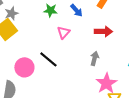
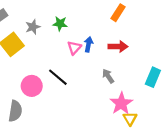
blue arrow: (76, 10) -> (88, 44), moved, turned -128
gray star: (11, 13) -> (33, 27), moved
gray arrow: (94, 58) -> (108, 76), turned -48

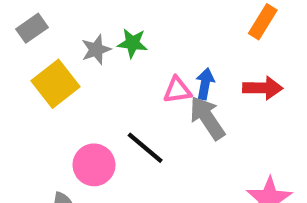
green star: (60, 24) -> (132, 43), moved
pink triangle: (74, 48) -> (177, 90), turned 40
gray arrow: (108, 76) -> (207, 118), moved, size x1.5

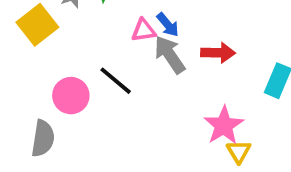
blue arrow: (205, 84) -> (168, 25), turned 130
red arrow: (263, 88) -> (218, 53), moved

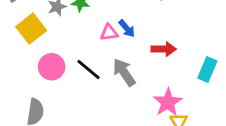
gray arrow: (170, 55) -> (124, 72), moved
pink circle: (71, 96) -> (52, 67), moved

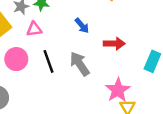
pink triangle: (109, 33) -> (34, 29), moved
black line: (89, 70) -> (49, 61), turned 30

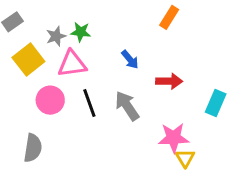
pink triangle: (34, 29) -> (72, 64), size x1.5
pink star: (118, 90) -> (174, 138), turned 30

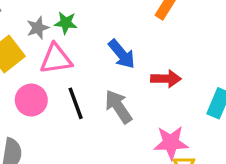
blue arrow: (130, 59) -> (122, 54), size x1.4

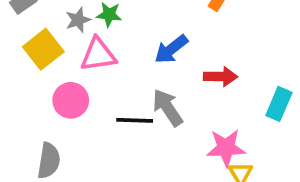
blue arrow: (122, 54) -> (171, 49), turned 92
black line: (76, 103) -> (135, 120), moved, turned -68

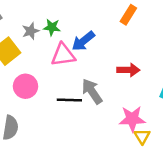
blue arrow: (171, 49) -> (83, 41), moved
pink triangle: (98, 55) -> (63, 55), moved

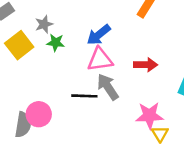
green star: (52, 27) -> (56, 43), moved
pink triangle: (63, 55) -> (100, 59), moved
pink circle: (25, 86) -> (39, 114), moved

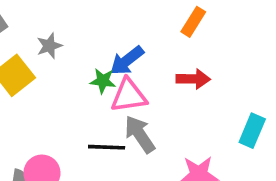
green star: (56, 43) -> (103, 81), moved
red arrow: (146, 65) -> (193, 79), moved

